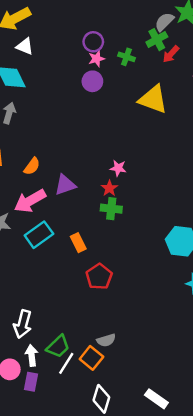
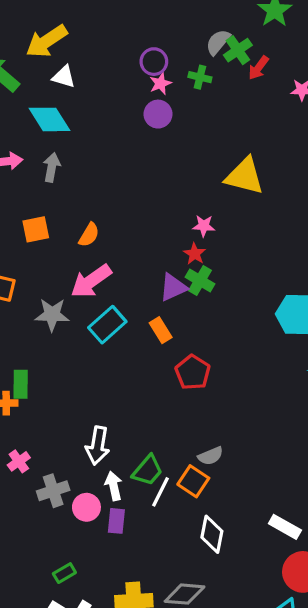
gray semicircle: (164, 22) -> (218, 42), moved
yellow triangle: (153, 99) -> (245, 176), moved
purple triangle: (65, 185) -> (173, 287), moved
green cross: (111, 209) -> (200, 281), turned 30

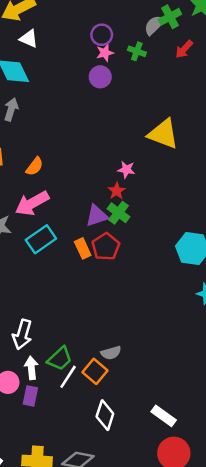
green cross: (238, 50) -> (170, 17), moved
red pentagon: (193, 372) -> (106, 247), moved

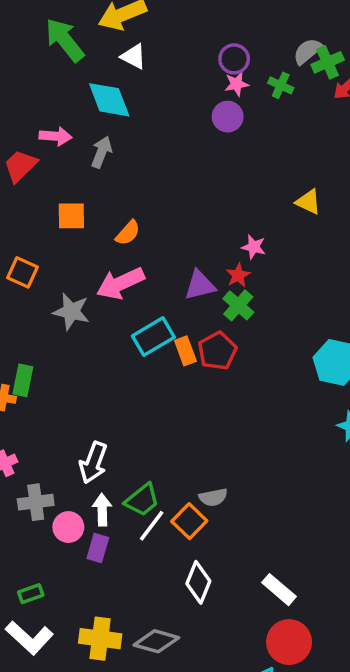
green cross: (170, 17) -> (328, 62), moved
yellow triangle: (163, 134) -> (308, 202), size x0.6
purple triangle: (97, 216) -> (200, 285), moved
cyan rectangle: (41, 239) -> (153, 337), moved

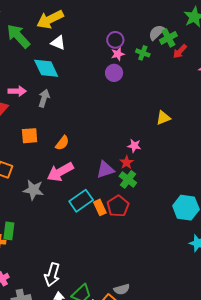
yellow triangle: (308, 202) -> (163, 118), turned -42

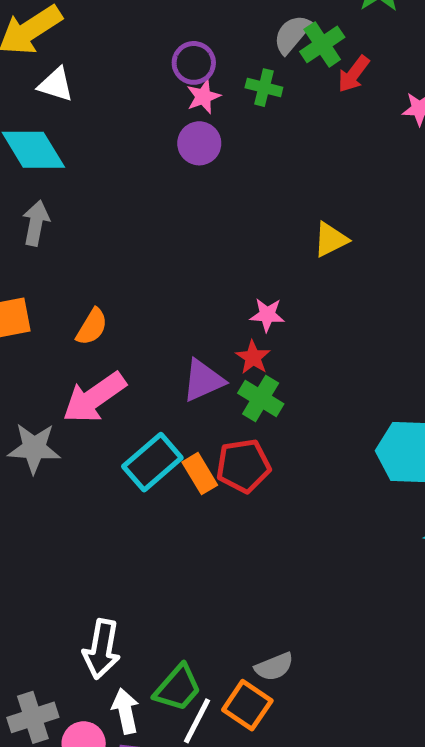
red pentagon: (118, 206) -> (243, 466), turned 30

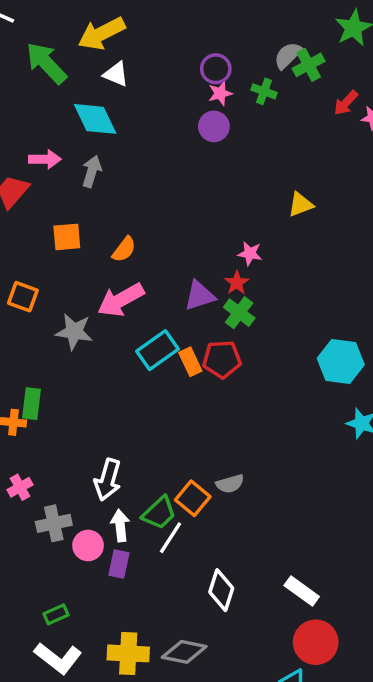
red arrow: (354, 74) -> (346, 103), moved
gray semicircle: (274, 667) -> (230, 484), moved
orange square: (247, 705) -> (193, 498), moved

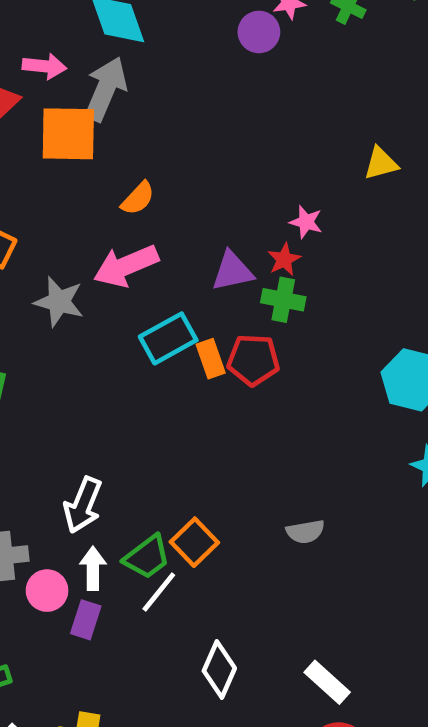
purple circle: (214, 126) -> (259, 32), moved
gray arrow: (92, 171) -> (106, 89), size x1.5
orange square: (67, 237) -> (68, 134), moved, size x1.5
green cross: (239, 313) -> (283, 300), turned -32
gray semicircle: (230, 484) -> (305, 532), moved

